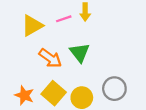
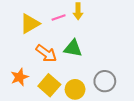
green triangle: (80, 53) -> (73, 48), turned -42
orange star: (24, 95) -> (20, 77), moved, turned 30

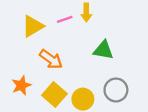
green triangle: (73, 48) -> (103, 50), moved

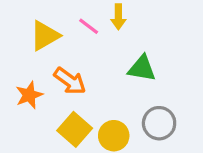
pink line: (65, 19) -> (89, 26), turned 56
orange star: (21, 85) -> (29, 95), moved

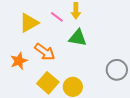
green triangle: (142, 68) -> (78, 38), moved
gray circle: (159, 123) -> (117, 70), moved

